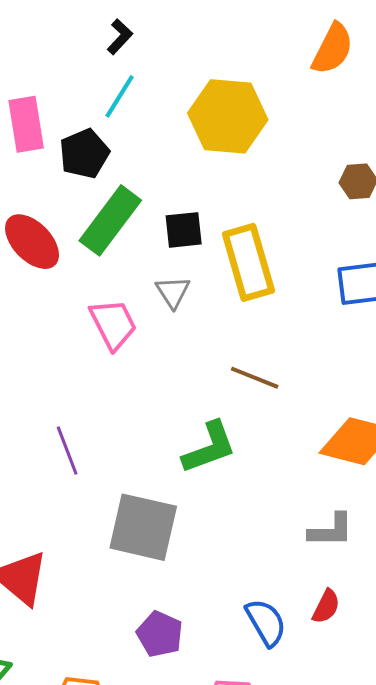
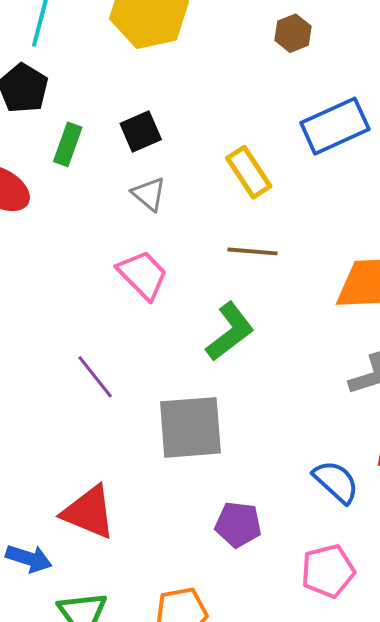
green rectangle: (110, 220) -> (68, 144), size x0.6
yellow rectangle: (248, 262) -> (249, 172), moved, size x0.7
pink trapezoid: (113, 324) -> (143, 275), moved

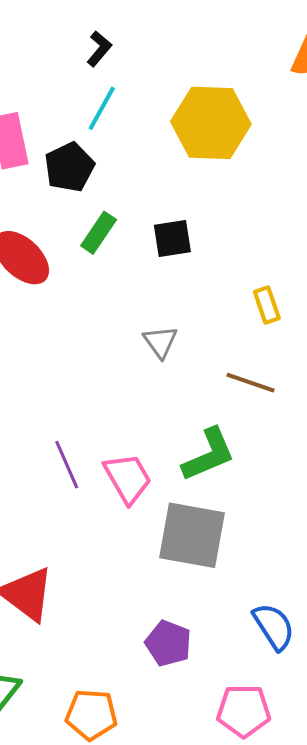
yellow rectangle: (249, 172) -> (267, 305), size x0.7
gray triangle: (149, 194) -> (160, 342), moved
pink trapezoid: (143, 275) -> (128, 478), moved
gray square: (190, 427) -> (192, 535), moved

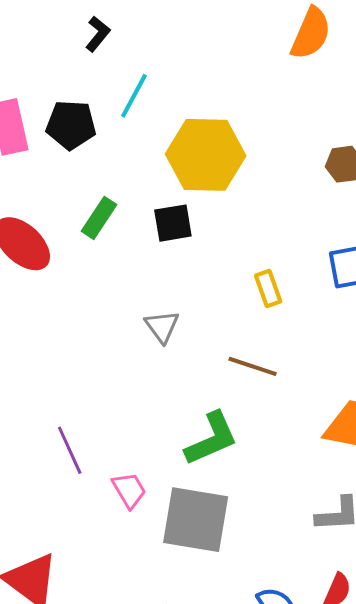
cyan line: (102, 108) -> (134, 96), moved
yellow hexagon: (211, 123) -> (206, 155), moved
black pentagon: (69, 167) -> (71, 125), moved, turned 30
pink trapezoid: (128, 478) -> (129, 490), moved, size x0.7

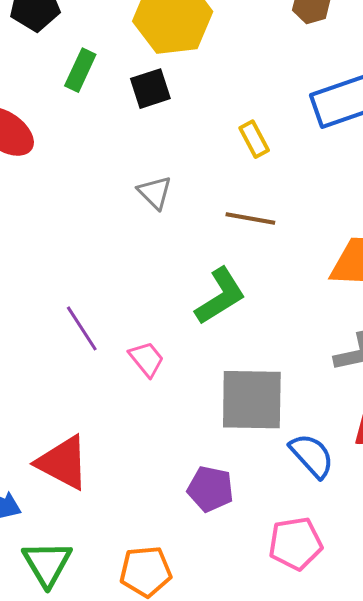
green rectangle: (99, 218) -> (80, 70), moved
gray square: (196, 520) -> (252, 400), moved

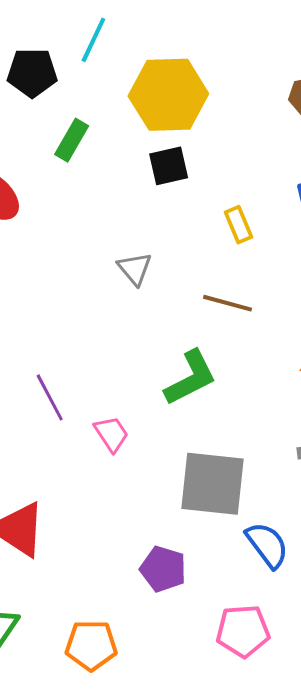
black square: (150, 89) -> (169, 166), moved

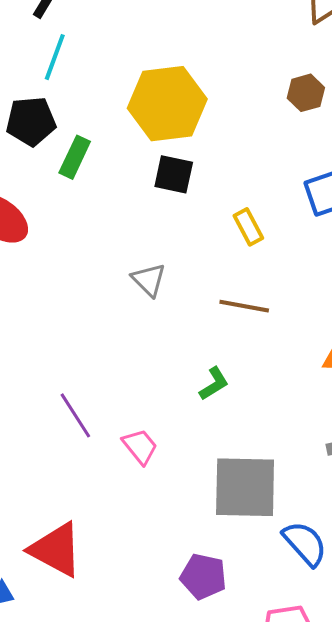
cyan line: (93, 40) -> (55, 57), moved
black pentagon: (32, 73) -> (31, 121), moved
black square: (169, 166) -> (174, 174), turned 30
green L-shape: (191, 378) -> (214, 384), size x0.6

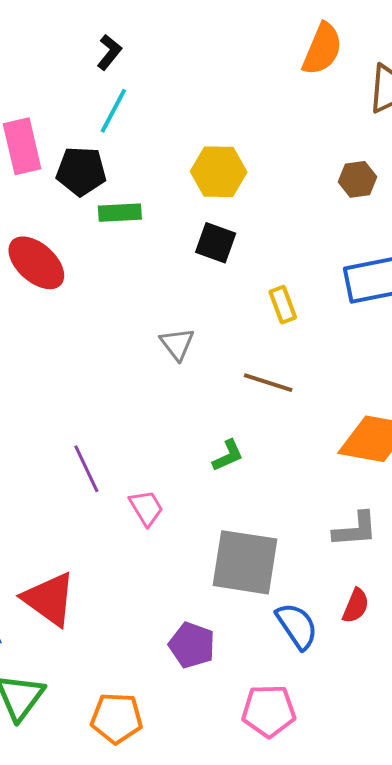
yellow hexagon: (167, 104) -> (219, 172), size x0.7
green rectangle: (75, 157) -> (120, 213), turned 54

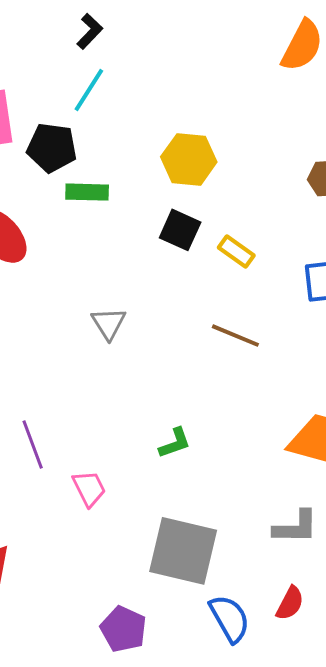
yellow rectangle: (283, 305) -> (236, 252), moved, turned -39
gray triangle: (177, 344) -> (109, 323), moved
brown line: (268, 383) -> (235, 336), moved

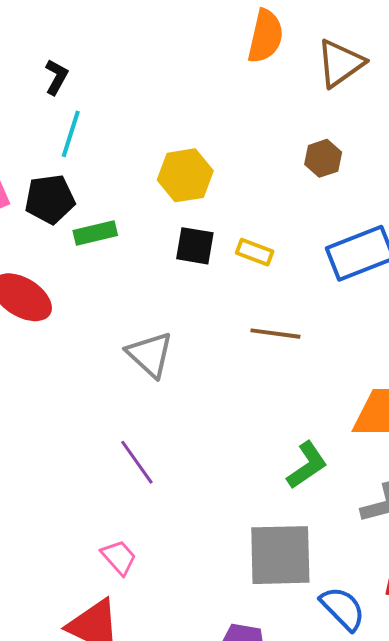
gray triangle: (109, 323) -> (150, 354), size x1.4
green L-shape: (175, 443) -> (307, 465), moved, size x1.4
purple line: (33, 445) -> (137, 462), moved
pink trapezoid: (89, 488) -> (119, 557), moved

